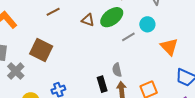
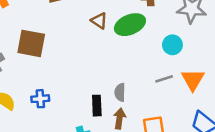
gray line: (128, 37) -> (164, 79), moved
brown square: (41, 50) -> (31, 43), turned -30

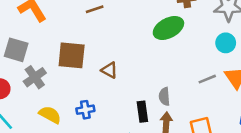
brown triangle: (99, 21) -> (109, 70), moved
cyan circle: (172, 45) -> (226, 43), moved

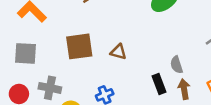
gray cross: (35, 77) -> (50, 88), moved, turned -30

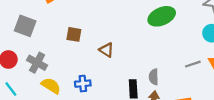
brown square: (79, 46) -> (74, 34), size x0.6

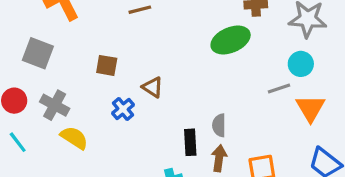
gray line: (193, 64) -> (279, 89), moved
blue cross: (83, 84) -> (123, 109), moved, turned -35

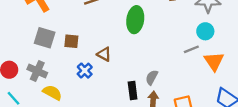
green ellipse: (231, 40) -> (135, 20), moved, turned -55
gray square: (38, 53) -> (45, 38), moved
gray semicircle: (219, 125) -> (152, 77), turned 32

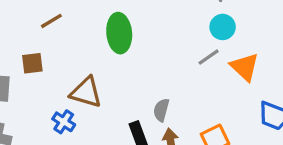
brown square: (71, 41) -> (32, 63), moved
brown triangle: (104, 54) -> (86, 92), size x1.5

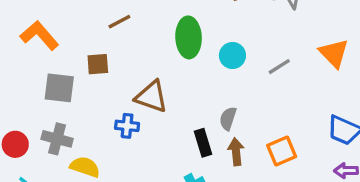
cyan circle: (223, 27) -> (232, 56), moved
orange triangle: (245, 67) -> (334, 53), moved
blue cross: (64, 122) -> (127, 126), turned -30

